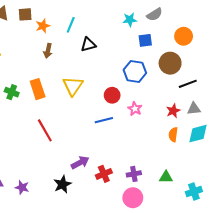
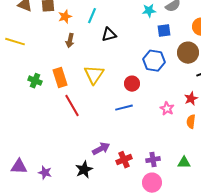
pink star: (135, 109) -> (167, 109), moved
red line: (45, 130) -> (72, 106), moved

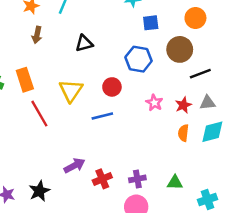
black triangle: (109, 35) -> (84, 43), moved
yellow triangle: (94, 75) -> (71, 91), moved
pink star: (167, 109) -> (154, 103), moved
black star: (84, 170) -> (39, 191), moved

